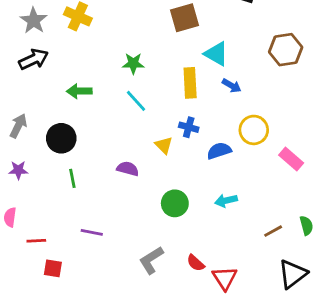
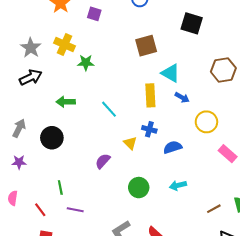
green star: (133, 63) -> (86, 63), moved
yellow circle: (254, 130) -> (206, 122), moved
purple semicircle: (128, 169) -> (103, 161), turned -63
green line: (72, 178) -> (60, 188), moved
red line: (36, 241) -> (40, 210), moved, turned 56

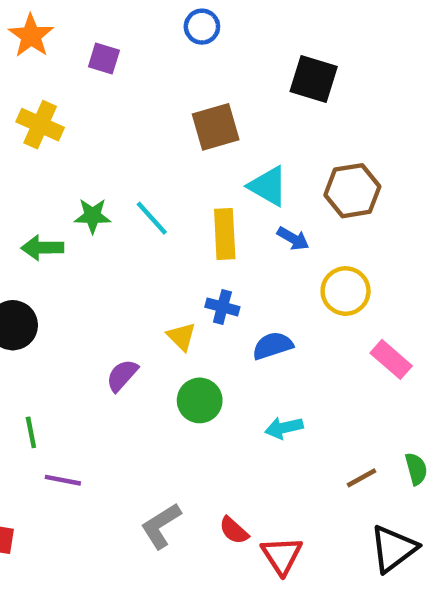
green star: (86, 63) -> (93, 216), moved
brown hexagon: (223, 70) -> (352, 191), moved
cyan line: (109, 109) -> (152, 218), moved
green circle: (139, 188) -> (200, 400), moved

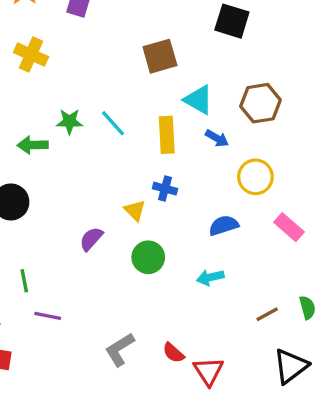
blue semicircle: (273, 346) -> (224, 225), moved

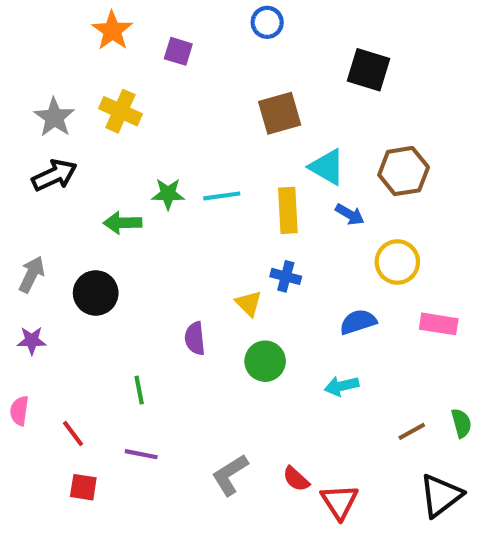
cyan line: (113, 123) -> (222, 196), turned -56
pink rectangle: (289, 227) -> (439, 324), turned -32
purple semicircle: (91, 239) -> (195, 338), turned -48
green line: (24, 281) -> (139, 390), moved
purple line: (48, 316) -> (141, 454), moved

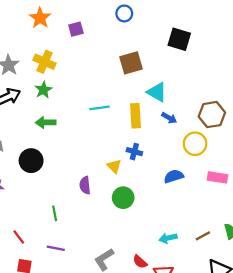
purple square: (178, 51) -> (76, 29), turned -32
brown hexagon: (404, 171) -> (212, 115), moved
green star: (168, 194) -> (43, 90), moved, turned -30
cyan arrow: (342, 386) -> (168, 238), moved

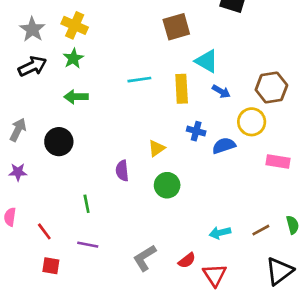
blue cross: (134, 152) -> (196, 131), moved
yellow triangle: (114, 166) -> (157, 148), turned 40
blue semicircle: (174, 176) -> (224, 146), moved
red semicircle: (140, 262) -> (187, 260), turned -80

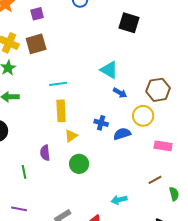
brown square: (176, 27) -> (36, 44), moved
yellow rectangle: (182, 89) -> (61, 111), moved
green line: (87, 204) -> (24, 172), moved
brown line: (261, 230) -> (155, 180), moved

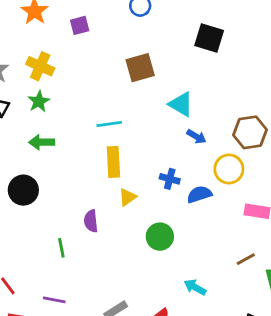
brown square: (36, 44) -> (140, 68), moved
green circle: (79, 164) -> (160, 237), moved
cyan arrow: (119, 200) -> (195, 287), turned 42

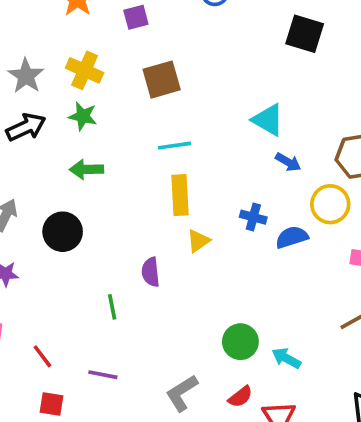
brown square: (140, 68) -> (162, 80), moved
green star: (39, 101) -> (83, 116), turned -30
green circle: (160, 237) -> (240, 342), moved

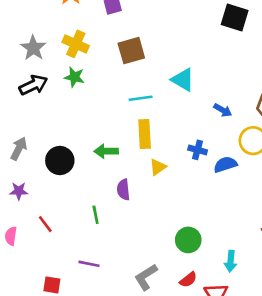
cyan triangle: (268, 120) -> (183, 80), moved
green arrow: (86, 169) -> (106, 151), moved
red line: (42, 356) -> (45, 224), moved
cyan arrow: (286, 358) -> (231, 261), moved, turned -114

